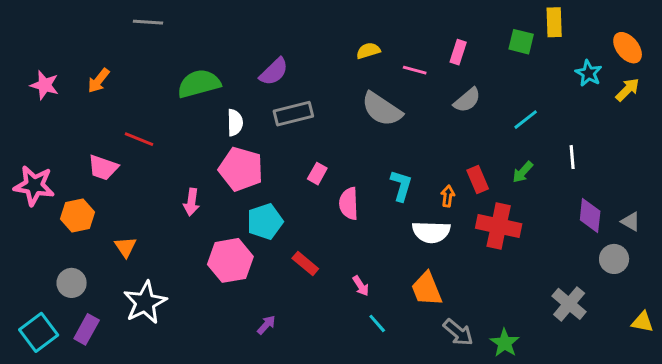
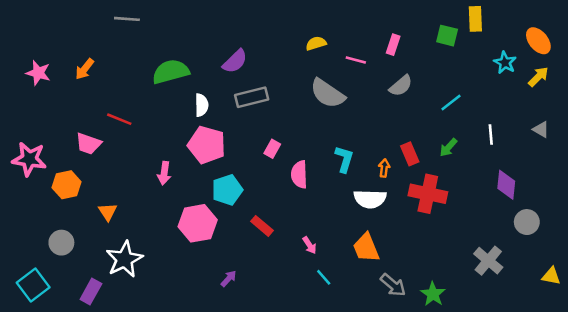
gray triangle: (631, 222) -> (541, 129), moved
purple rectangle: (87, 329) -> (91, 291), moved

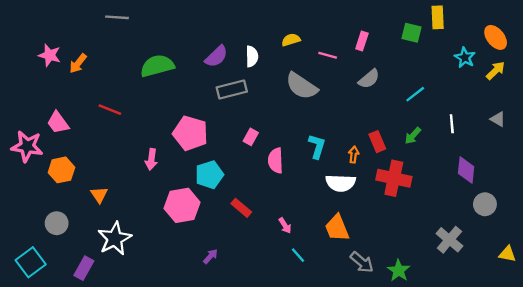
pink star: (38, 73) -> (50, 55), moved
white semicircle: (202, 105) -> (252, 56), moved
pink trapezoid: (88, 144) -> (58, 123), moved, turned 35

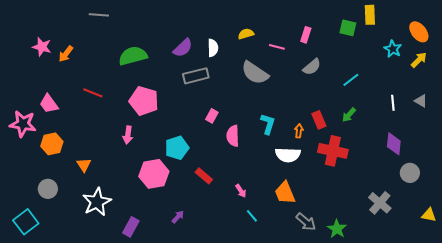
white line: (452, 124) -> (393, 103), moved
pink pentagon: (190, 133) -> (144, 101), moved
purple rectangle: (84, 268) -> (131, 227), moved

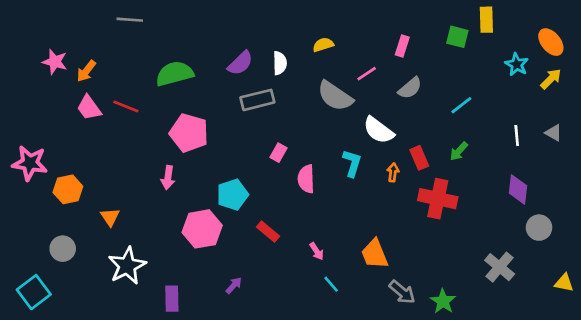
pink line: (277, 47) -> (367, 74), moved, turned -49
red line: (93, 93) -> (126, 107), moved
pink trapezoid: (49, 104) -> (89, 108), moved
white semicircle: (288, 155) -> (378, 130), moved, turned 35
purple rectangle: (131, 227) -> (172, 299), turned -30

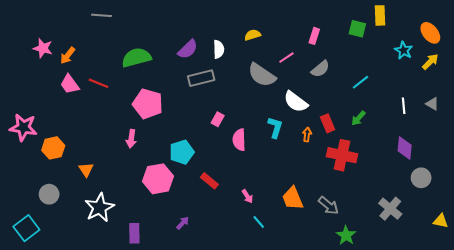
gray arrow: (402, 292) -> (329, 206), moved

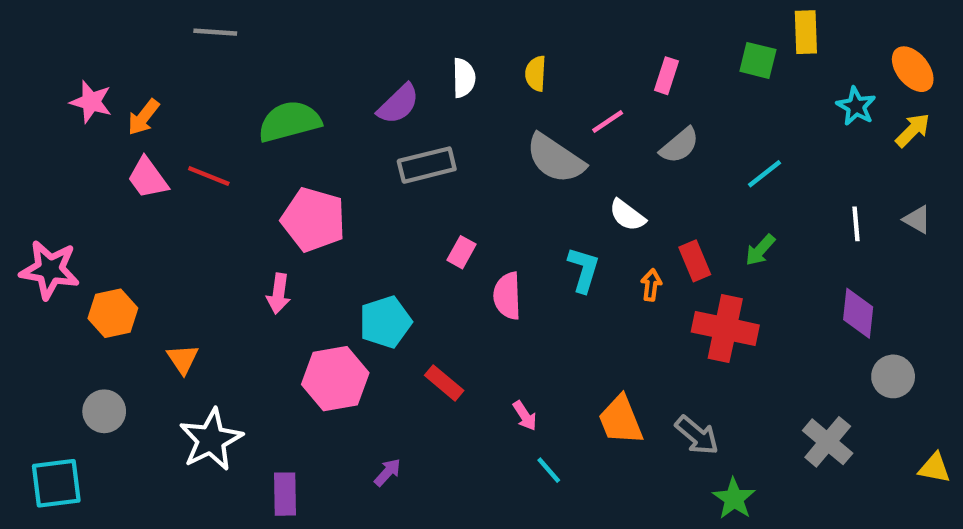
yellow semicircle: (253, 35) -> (536, 74), turned -70
white semicircle: (219, 49) -> (464, 78), moved
white semicircle: (296, 102) -> (627, 215), size x0.7
cyan square: (26, 228) -> (56, 483), turned 30

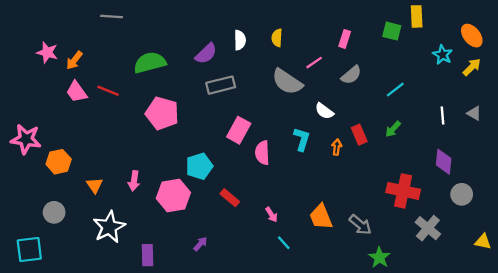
pink rectangle: (462, 252) -> (239, 130), size x1.6
pink arrow: (279, 294) -> (134, 181), moved
red cross: (725, 328) -> (403, 191), moved

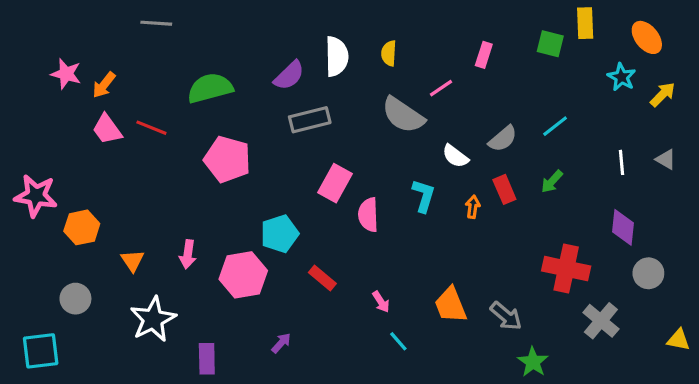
orange ellipse: (472, 36) -> (647, 37), moved
white semicircle: (240, 40) -> (337, 56), size x1.4
gray semicircle: (351, 75) -> (503, 139), moved

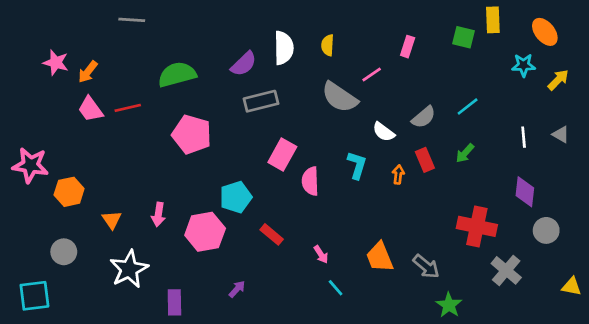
cyan star: (622, 77) -> (524, 65), turned -30
red line: (151, 128) -> (128, 108), turned -35

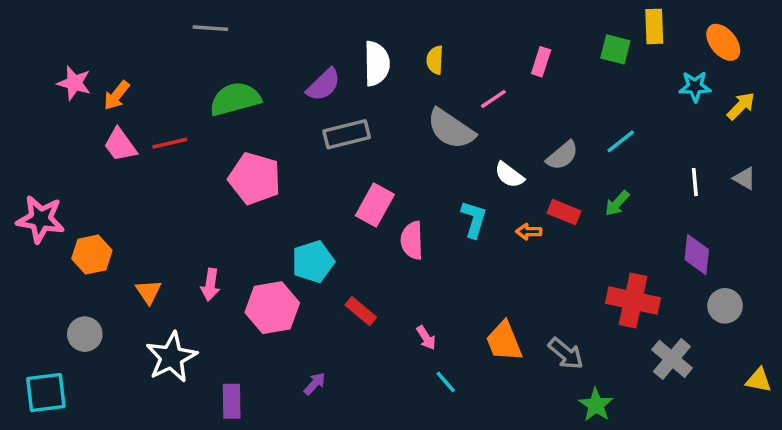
gray line: (132, 20) -> (210, 28), moved
red rectangle: (425, 160) -> (564, 212), turned -45
orange arrow: (398, 174) -> (529, 232), turned -96

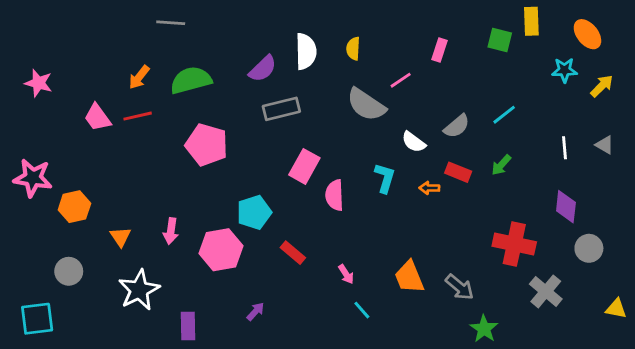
pink star: (74, 83) -> (39, 83), moved
orange arrow: (117, 95) -> (139, 77), moved

